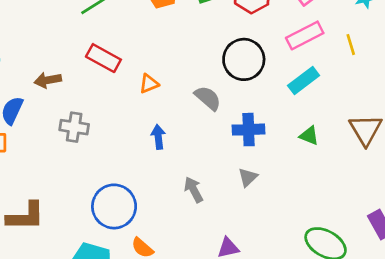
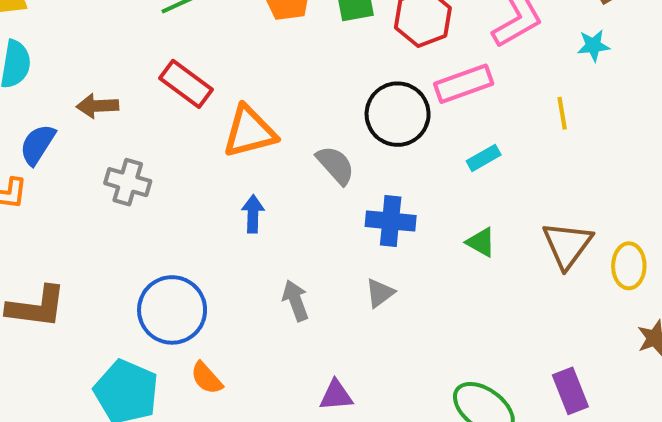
pink rectangle: (305, 35) -> (464, 84), moved
cyan rectangle: (304, 80) -> (484, 158), size x0.7
orange triangle: (149, 84) -> (249, 132), size x1.8

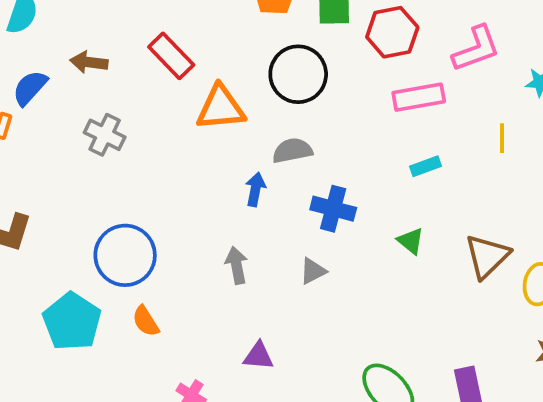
black circle: (398, 114) -> (298, 74), moved
gray semicircle: (336, 165) -> (292, 151), turned -69
blue arrow: (253, 214) -> (255, 189), moved

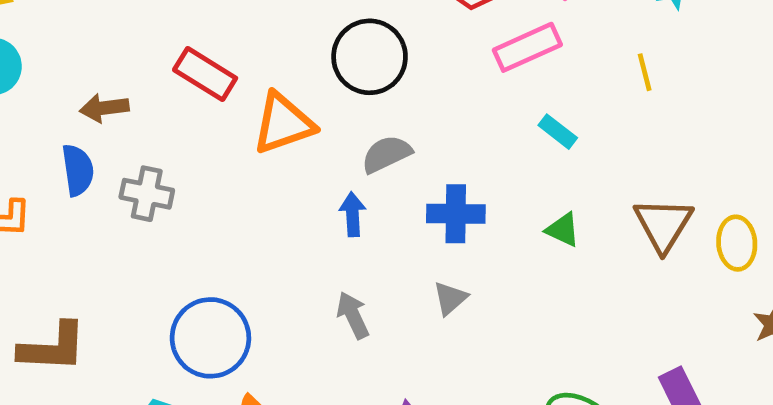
blue semicircle: (30, 88) -> (78, 170), moved, turned 144
cyan rectangle: (425, 166) -> (558, 132), turned 72

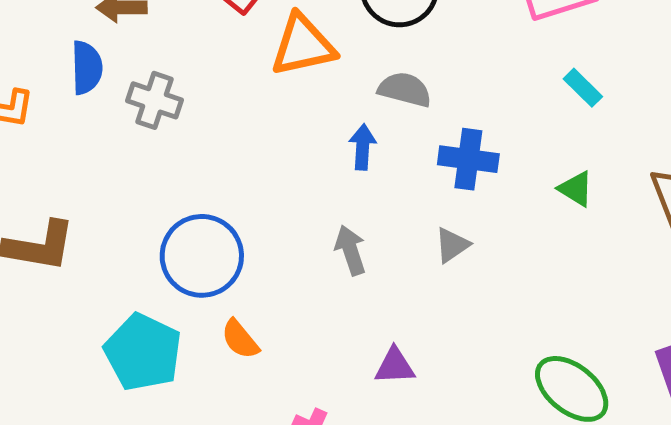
gray semicircle: (386, 154) -> (405, 90), turned 33

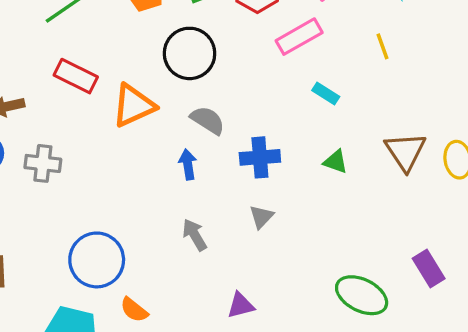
gray semicircle: (405, 90) -> (208, 120), turned 30

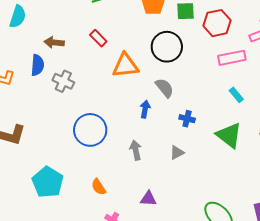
red rectangle: (76, 76) -> (98, 38), size x0.7
blue cross: (260, 157) -> (187, 119), size x0.7
green triangle: (336, 162) -> (229, 135), size x1.8
blue circle: (97, 260) -> (90, 130), moved
orange semicircle: (134, 310) -> (99, 187), moved

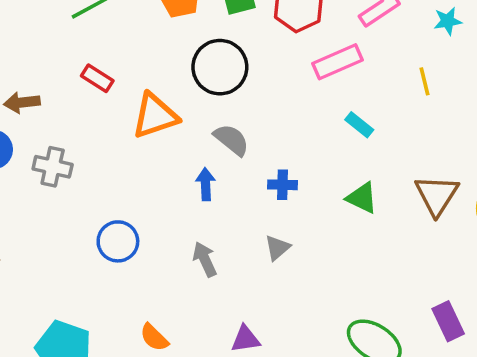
blue circle: (90, 130) -> (118, 241), size x0.7
green triangle: (229, 135) -> (362, 198), size x0.7

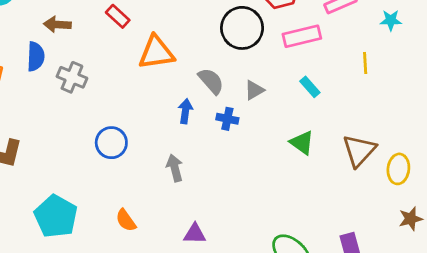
black circle: (220, 67) -> (242, 28), moved
blue cross: (282, 185) -> (227, 119), moved
gray triangle: (277, 248) -> (254, 90), moved

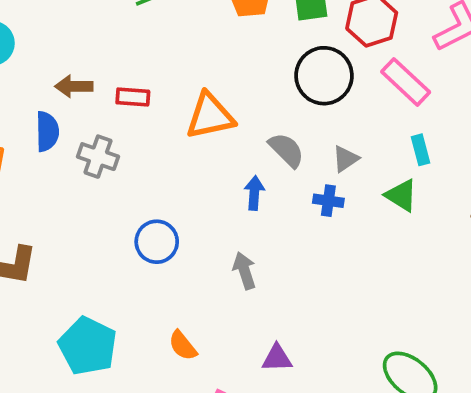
red rectangle: (118, 16) -> (133, 97), moved, turned -35
pink rectangle: (302, 36) -> (406, 82), turned 60
cyan rectangle: (310, 87) -> (421, 150), turned 30
blue cross: (227, 119) -> (328, 201), moved
green triangle: (302, 143) -> (401, 195), moved

